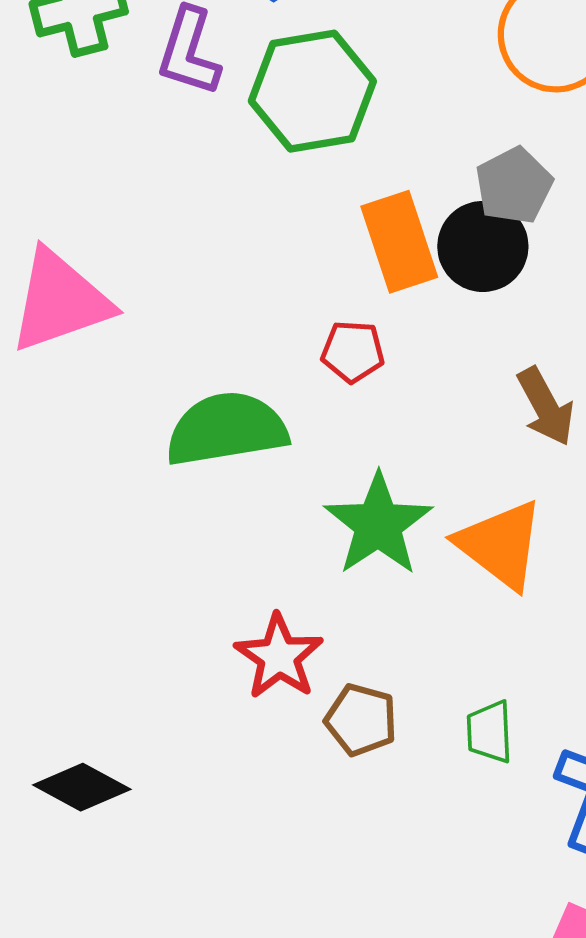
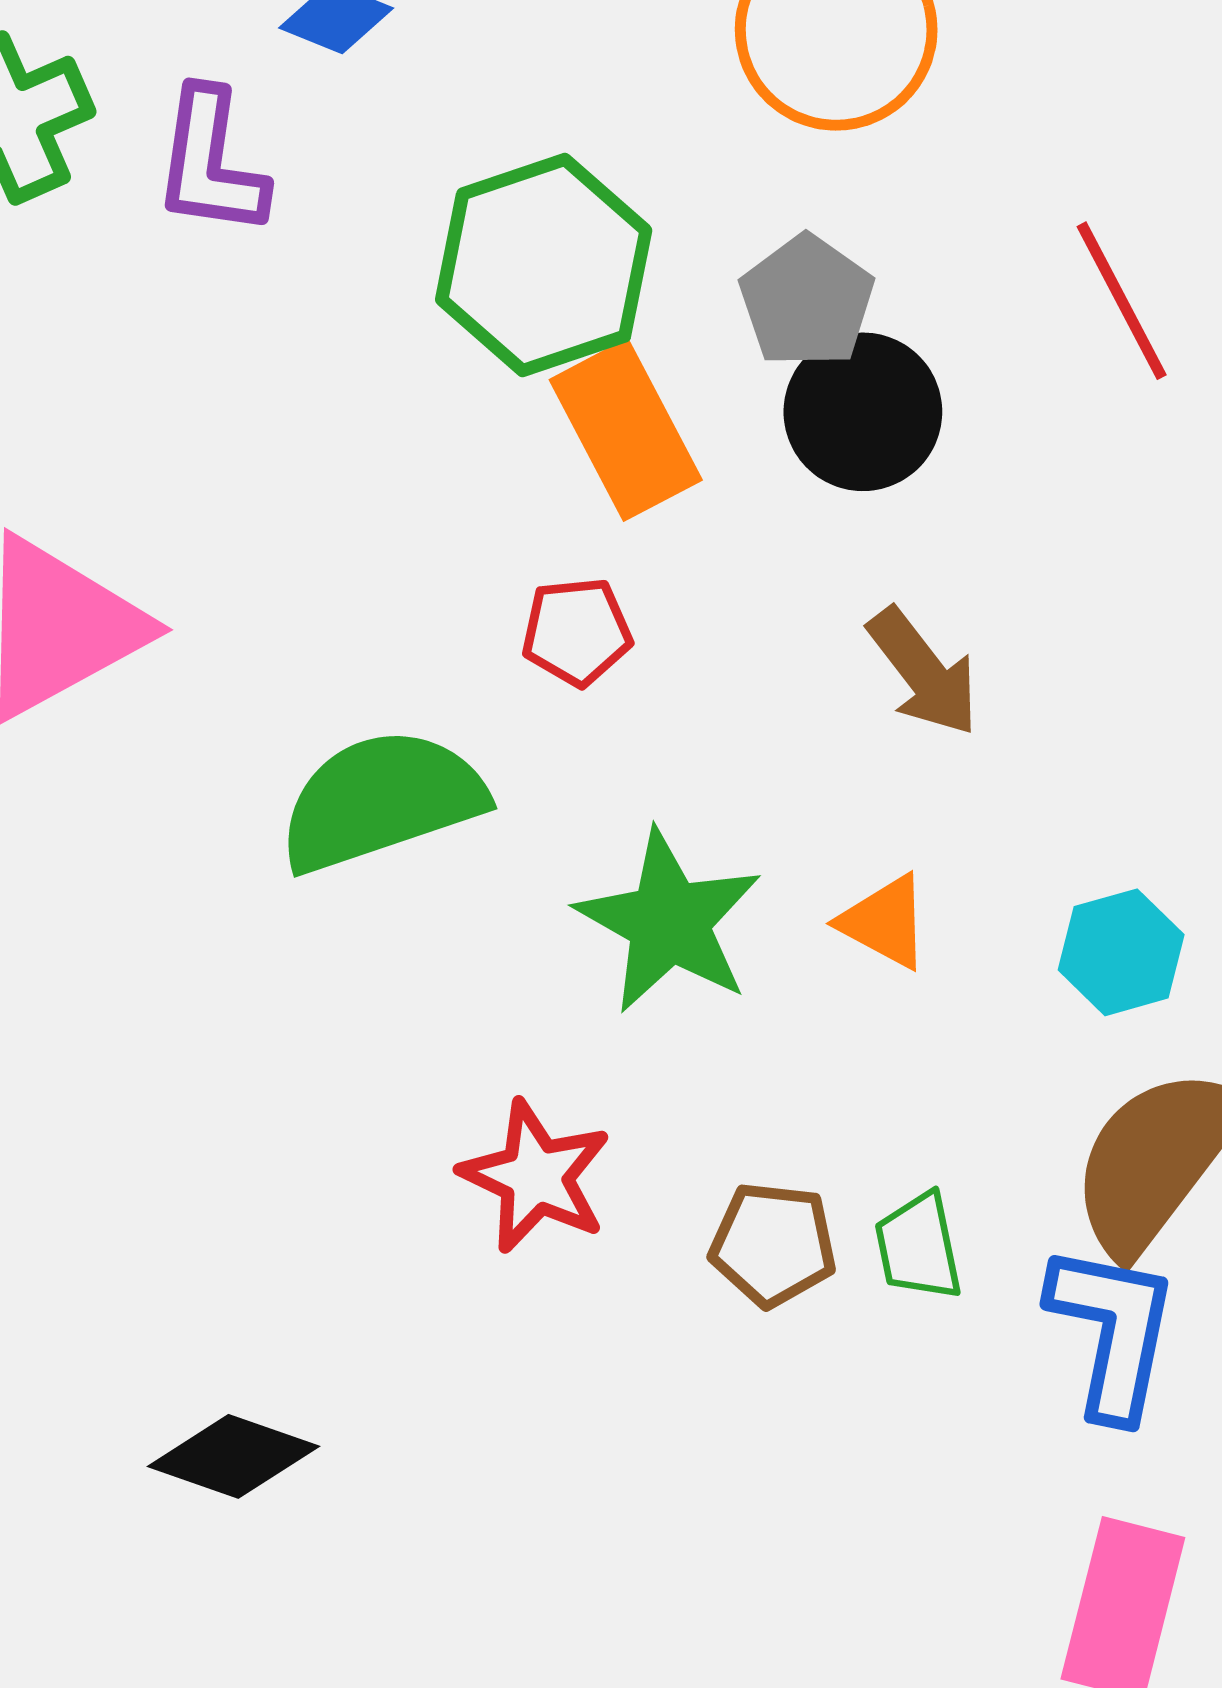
green hexagon: (312, 91) -> (544, 265), moved
black circle: (483, 246) -> (863, 412), moved
orange triangle: (500, 545) -> (885, 922), size x0.6
brown pentagon: (361, 720) -> (773, 1244), moved

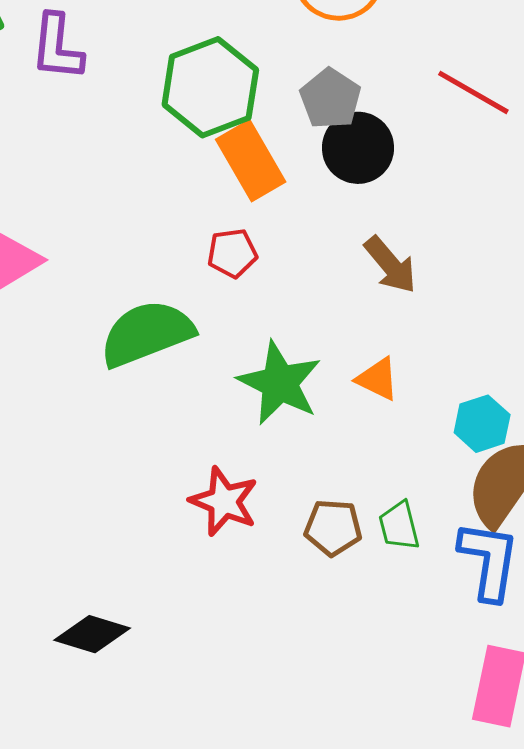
red line: (1122, 301) -> (473, 92), turned -30
cyan hexagon: (1121, 952) -> (482, 424), moved

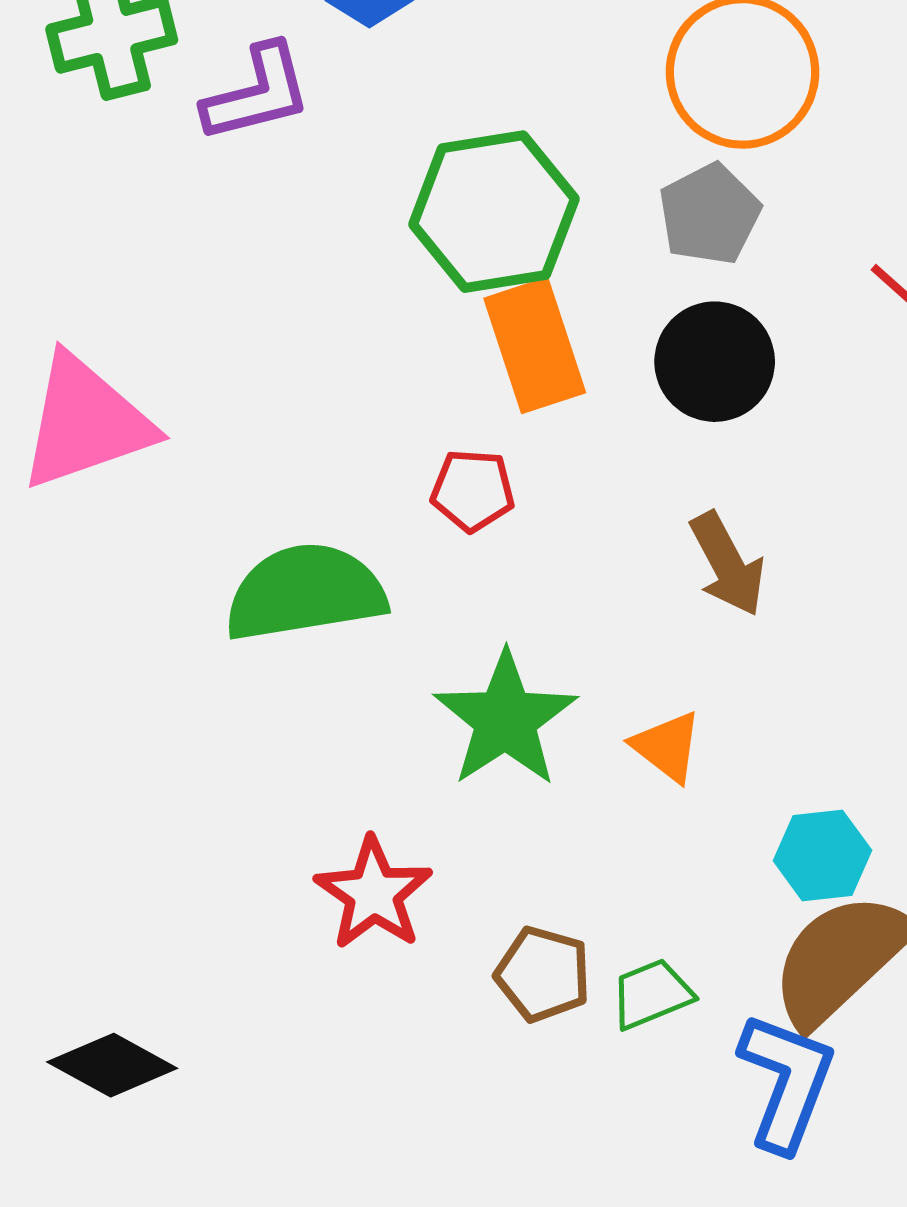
purple L-shape: (57, 47) -> (257, 93), turned -122
gray pentagon: (330, 99) -> (710, 214), moved
green trapezoid: (399, 526) -> (652, 994), turned 70

